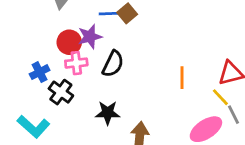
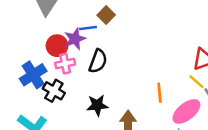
blue line: (109, 14) -> (88, 28), moved
blue cross: (40, 72) -> (33, 75), size x1.5
orange line: (182, 78) -> (160, 93), moved

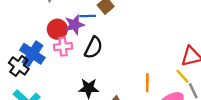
blue cross: (33, 75) -> (32, 54), turned -30
black cross: (54, 91) -> (19, 66), moved

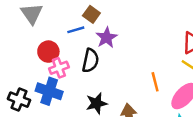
purple star: (75, 25) -> (107, 38), moved
blue cross: (32, 54) -> (49, 91), moved

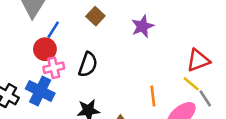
blue line: (76, 30) -> (53, 30), moved, turned -49
purple star: (107, 38) -> (142, 26), moved

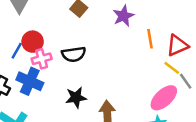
blue line: (53, 30) -> (17, 51), moved
black semicircle: (88, 65) -> (74, 54), turned 65
orange line: (153, 96) -> (150, 39), moved

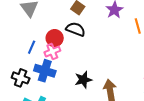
red circle: (33, 42) -> (55, 38), moved
black semicircle: (74, 54) -> (76, 29), moved, turned -144

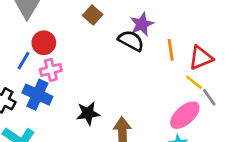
black semicircle: (76, 29) -> (131, 41), moved
red circle: (55, 38) -> (44, 43), moved

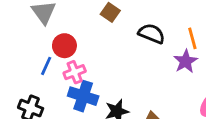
purple star: (142, 24) -> (185, 61), moved
blue cross: (37, 95) -> (83, 96), moved

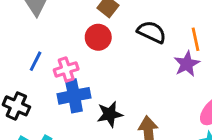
red circle: (64, 46) -> (98, 37), moved
blue cross: (83, 96) -> (74, 96), turned -32

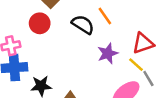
orange line: (196, 39) -> (105, 16), moved, turned -30

